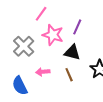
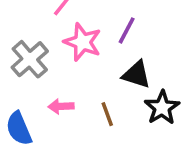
black triangle: (72, 52) -> (136, 75), moved

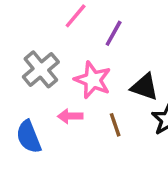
purple line: (127, 30) -> (114, 33), moved
pink star: (83, 42) -> (93, 80), moved

